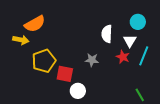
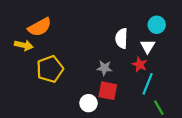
cyan line: (144, 56) -> (148, 84), moved
red square: (65, 74) -> (108, 91), moved

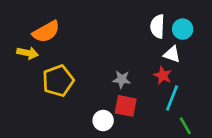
white semicircle: (121, 38) -> (157, 26), moved
white triangle: (148, 46) -> (172, 54), turned -42

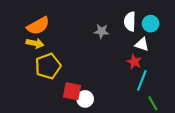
yellow arrow: (28, 53) -> (35, 43), moved
gray star: (122, 79) -> (101, 31), moved
red square: (126, 106) -> (72, 91), moved

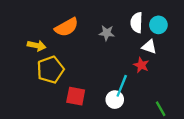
orange semicircle: (38, 26) -> (67, 27), moved
cyan line: (142, 80) -> (122, 86), moved
white circle: (85, 99) -> (115, 100), moved

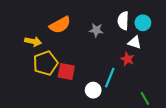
red square: (76, 96) -> (66, 71), moved
white circle: (115, 100) -> (93, 90), moved

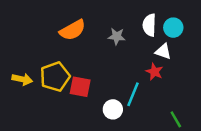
yellow arrow: (33, 41) -> (22, 79), moved

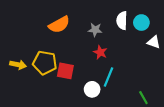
white triangle: (163, 51) -> (154, 42), moved
red star: (154, 72) -> (100, 52), moved
yellow pentagon: (55, 77) -> (45, 63), turned 30

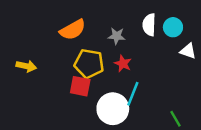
yellow pentagon: (45, 63) -> (89, 64), moved
yellow arrow: (18, 65) -> (26, 66), moved
white circle: (92, 89) -> (113, 109), size x1.6

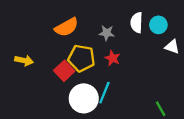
red square: (80, 86) -> (64, 71), moved, turned 36
cyan line: (133, 94) -> (104, 93), moved
white circle: (113, 109) -> (84, 98), moved

